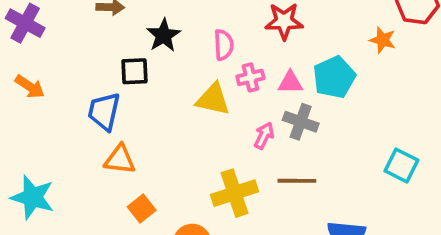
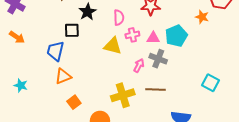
orange triangle: (120, 159) -> (63, 76), turned -30
cyan star: (33, 197) -> (21, 85), moved, size x0.6

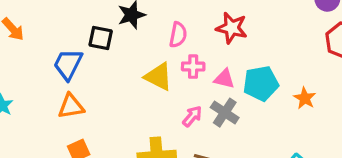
orange star: (202, 17) -> (305, 98), moved

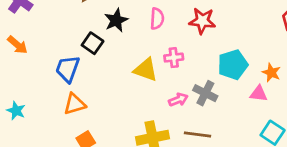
pink semicircle: (178, 35) -> (157, 19), moved
black square: (101, 38) -> (93, 43), turned 30
pink triangle: (224, 79) -> (259, 94), moved
pink arrow: (192, 116) -> (178, 100), turned 36

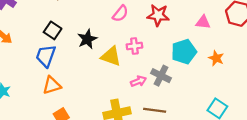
pink semicircle: (157, 19) -> (120, 14), turned 36
black star: (116, 20) -> (87, 39), moved
black square: (93, 43) -> (53, 30), moved
pink triangle: (259, 94) -> (203, 22), moved

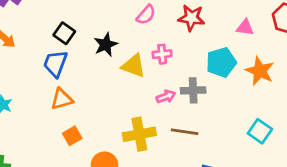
orange star: (216, 58) -> (260, 71), size x1.5
gray cross: (161, 76) -> (193, 90), turned -30

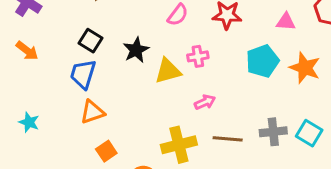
yellow triangle: (134, 66) -> (168, 71), turned -32
gray cross: (193, 90) -> (273, 132), moved

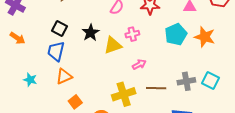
cyan star: (29, 122) -> (30, 80), moved

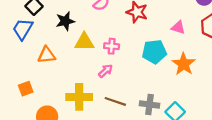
pink cross: (132, 34) -> (112, 46), moved
pink arrow: (139, 64) -> (106, 71), turned -32
orange triangle: (64, 76) -> (47, 55), moved

